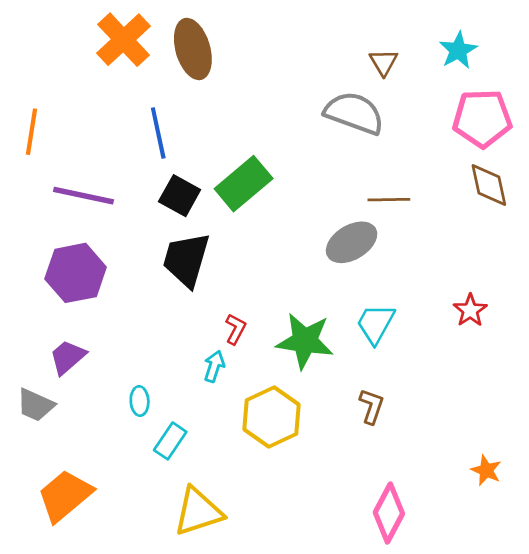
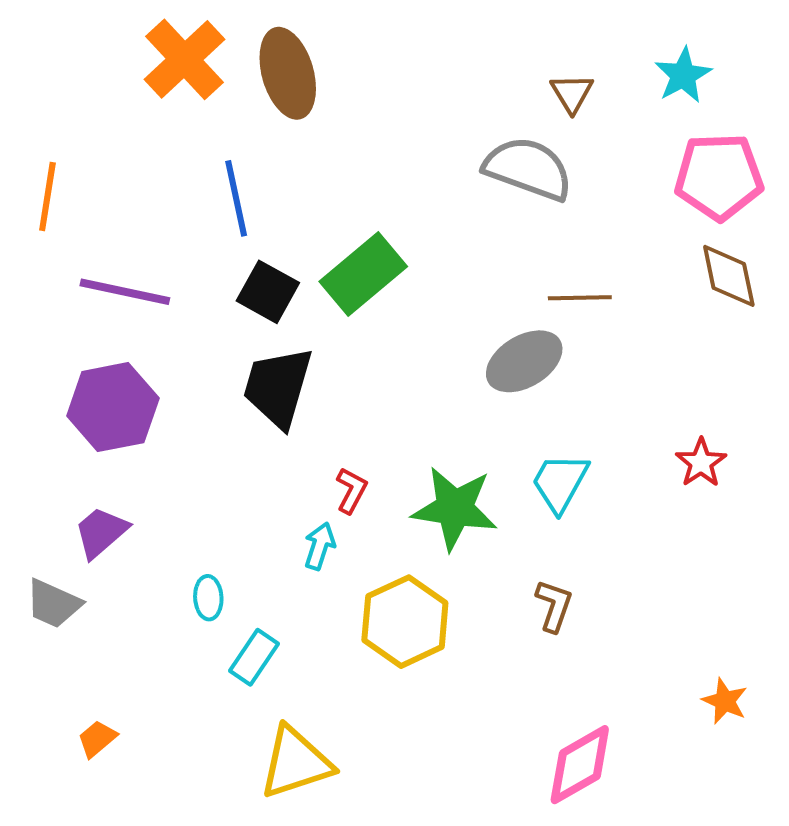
orange trapezoid: (65, 496) -> (97, 739), size x0.5
pink diamond: (389, 513) -> (580, 765), turned 32

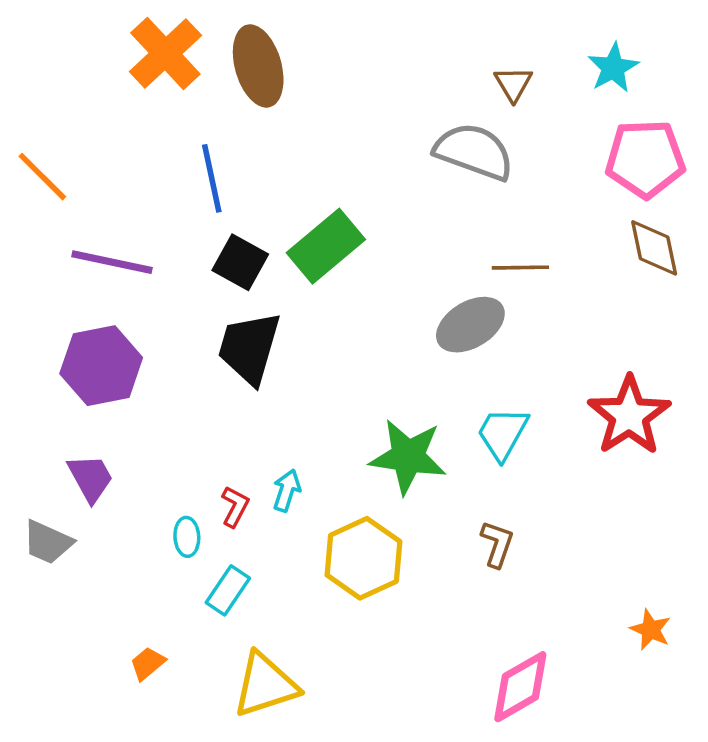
orange line: (47, 196) -> (42, 177), turned -54
red star: (701, 463) -> (629, 416), size x1.8
red L-shape: (351, 490) -> (235, 507), moved
purple trapezoid: (101, 532) -> (91, 478), turned 102
orange trapezoid: (97, 739) -> (148, 663), moved

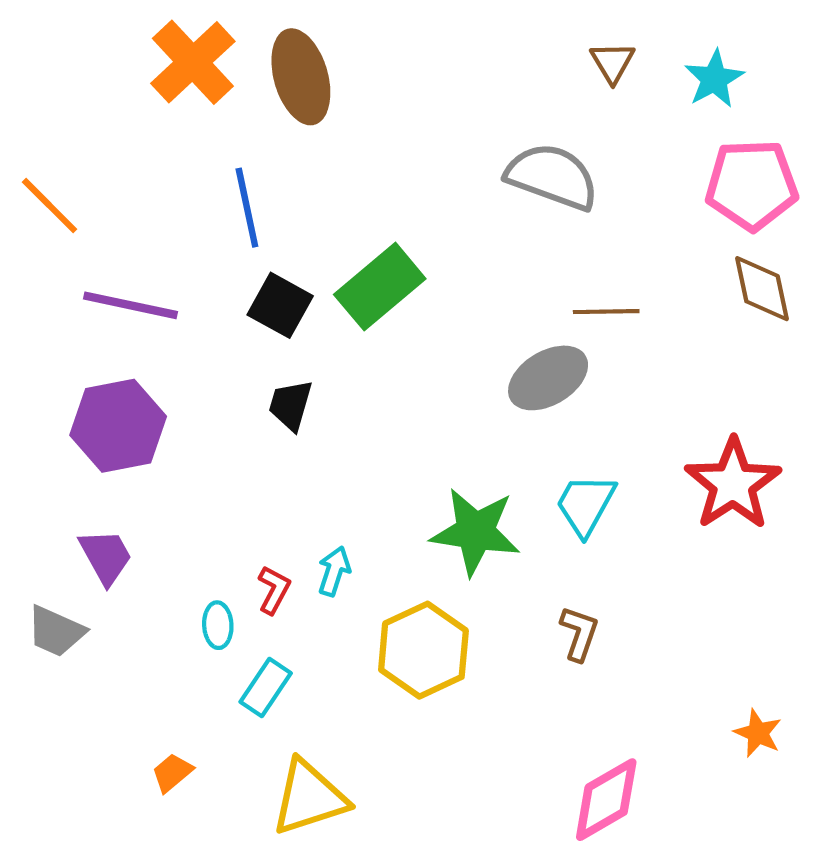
brown triangle: (513, 84) -> (612, 62), moved
black trapezoid: (249, 348) -> (291, 405), size x0.6

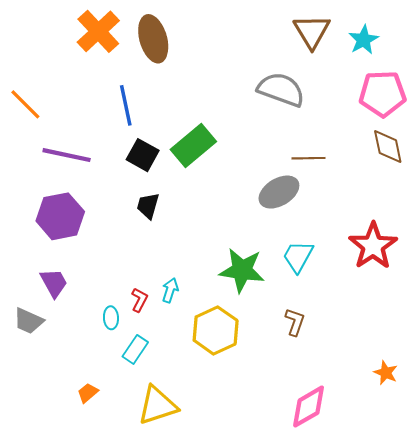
brown triangle: (612, 62) -> (312, 31), size x1.6

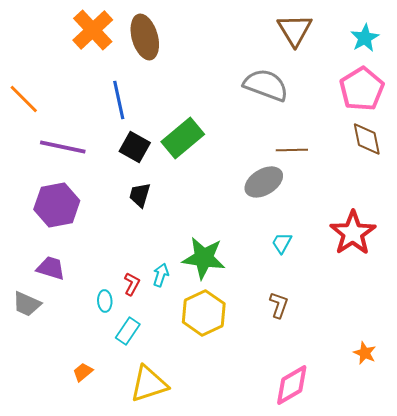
cyan star: (364, 40) -> (365, 38), moved
pink pentagon: (383, 94) -> (362, 89), turned -30
cyan trapezoid: (298, 256) -> (282, 243), size x0.7
green star: (242, 270) -> (204, 258), moved
purple trapezoid: (54, 283) -> (51, 268), turned -44

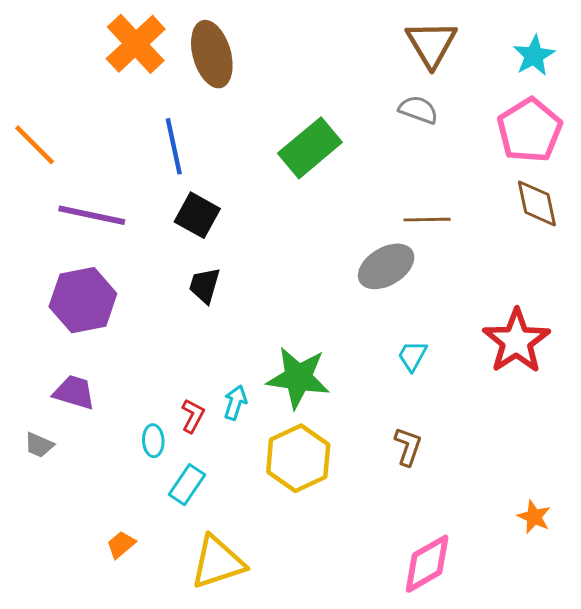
gray semicircle: (266, 85) -> (418, 110), moved, size x0.6
green rectangle: (183, 138) -> (310, 148), moved
gray trapezoid: (27, 304) -> (39, 445), size x0.7

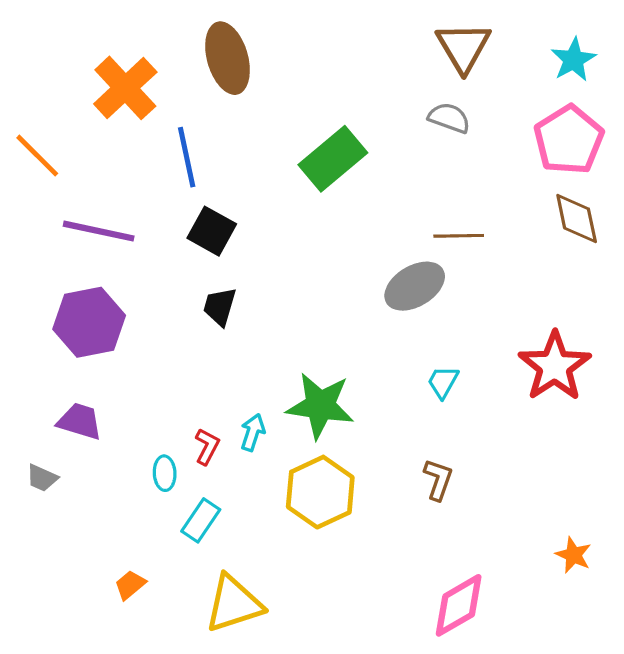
orange cross: (136, 44) -> (125, 88), moved

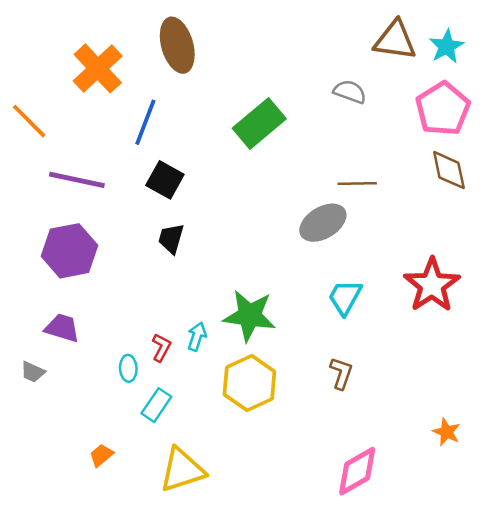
brown triangle: (463, 47) -> (395, 40), moved, turned -51
blue line: (187, 157) -> (145, 122), turned 33
cyan trapezoid: (443, 382) -> (345, 297), size x1.4

